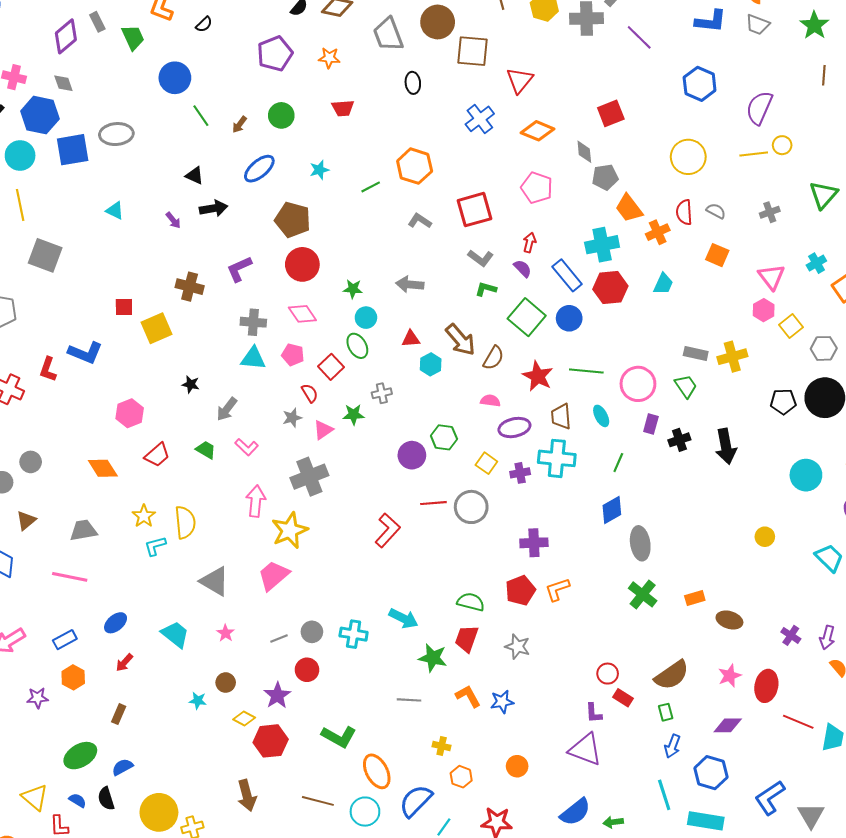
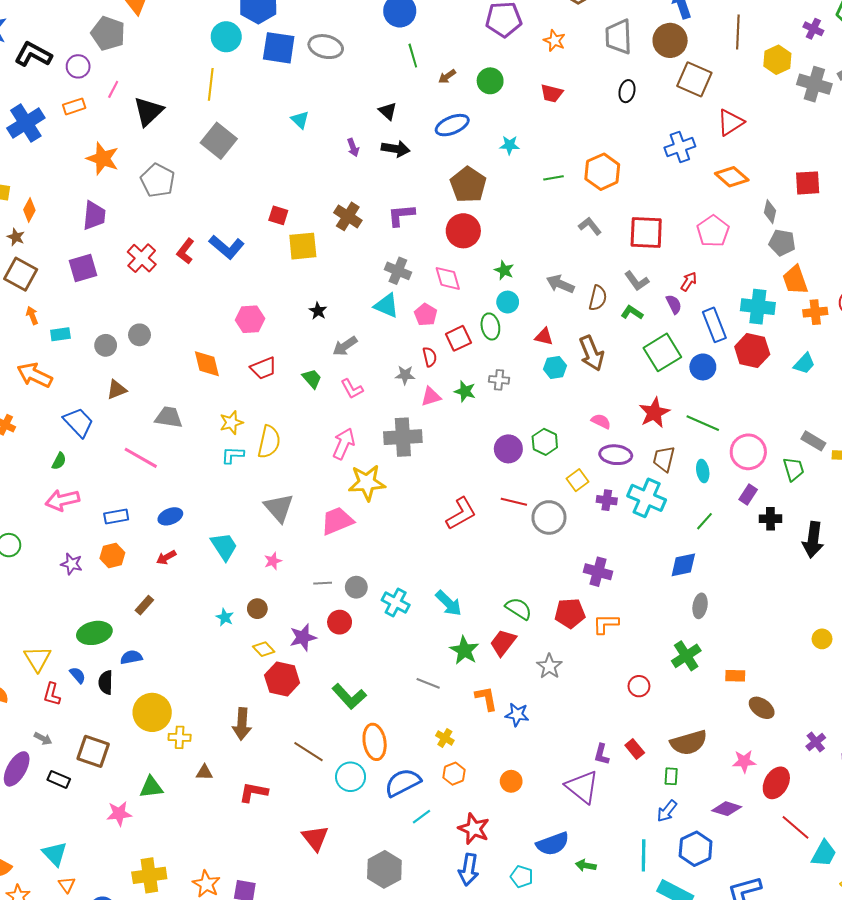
brown semicircle: (493, 358) -> (598, 298), moved, turned -35
gray ellipse: (640, 543) -> (700, 606), size x0.7
red circle: (608, 674) -> (639, 686), moved

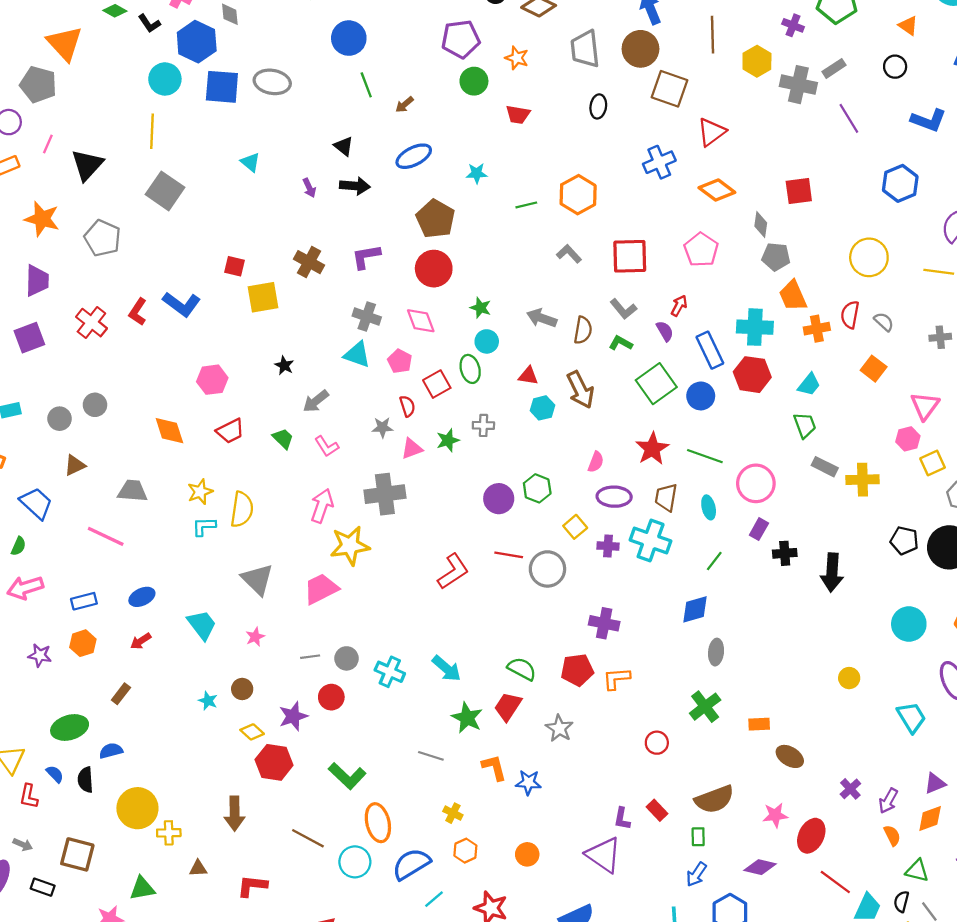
green circle: (490, 81) -> (474, 81), moved
green star: (465, 391) -> (448, 440), turned -30
pink semicircle: (601, 421) -> (596, 462), turned 90
green trapezoid: (794, 469) -> (805, 425), moved

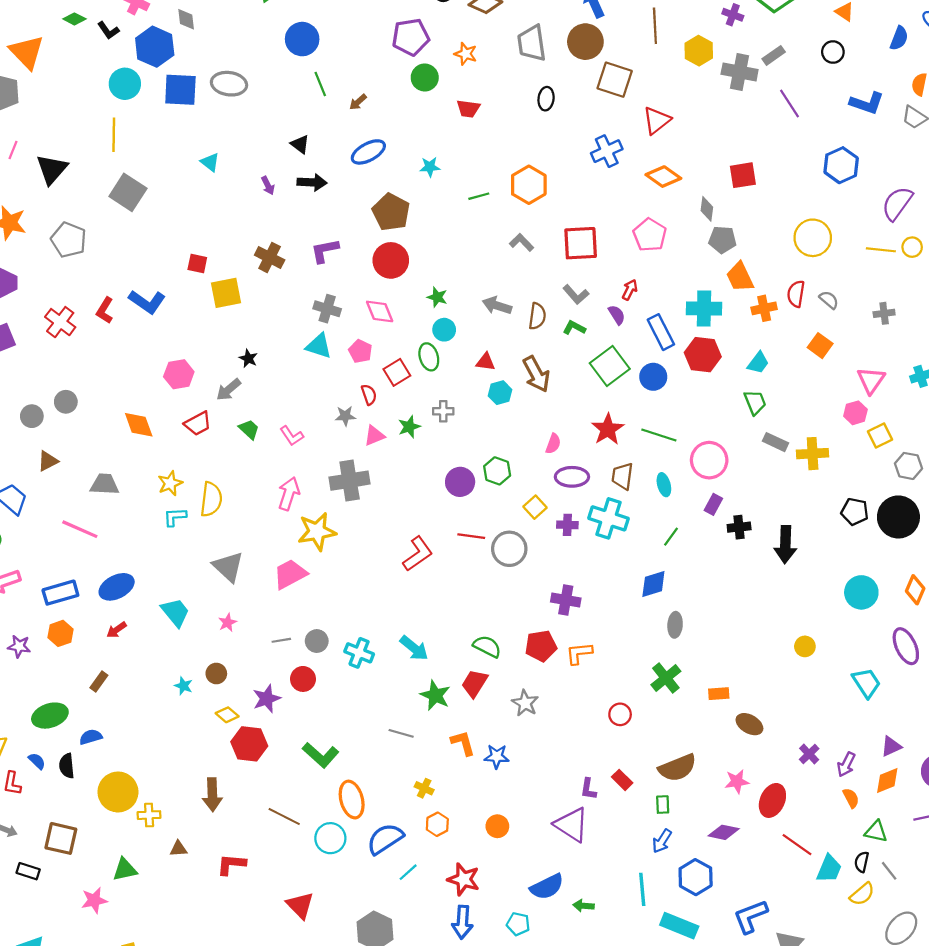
gray arrow: (316, 401) -> (229, 390), moved
blue ellipse: (142, 597) -> (117, 587), size x1.4
blue rectangle: (84, 601) -> (60, 593), size x1.4

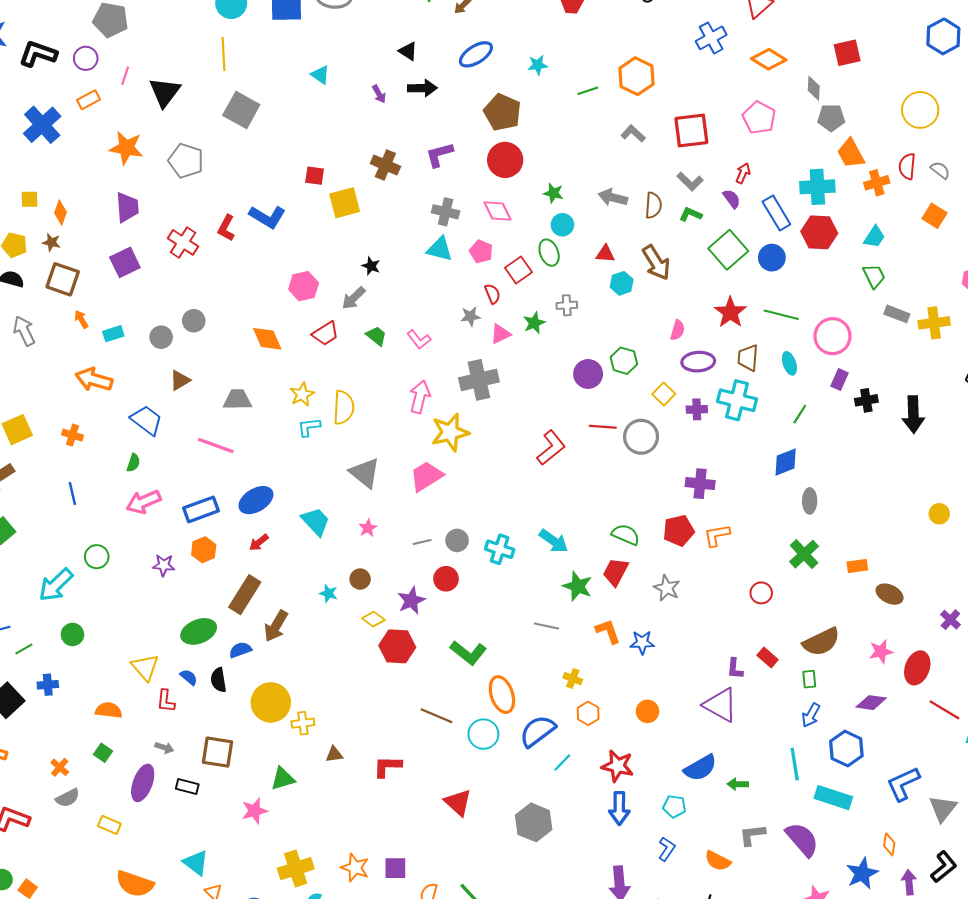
brown rectangle: (99, 682) -> (245, 595), size x1.8
brown arrow: (212, 795) -> (276, 626), moved, turned 36

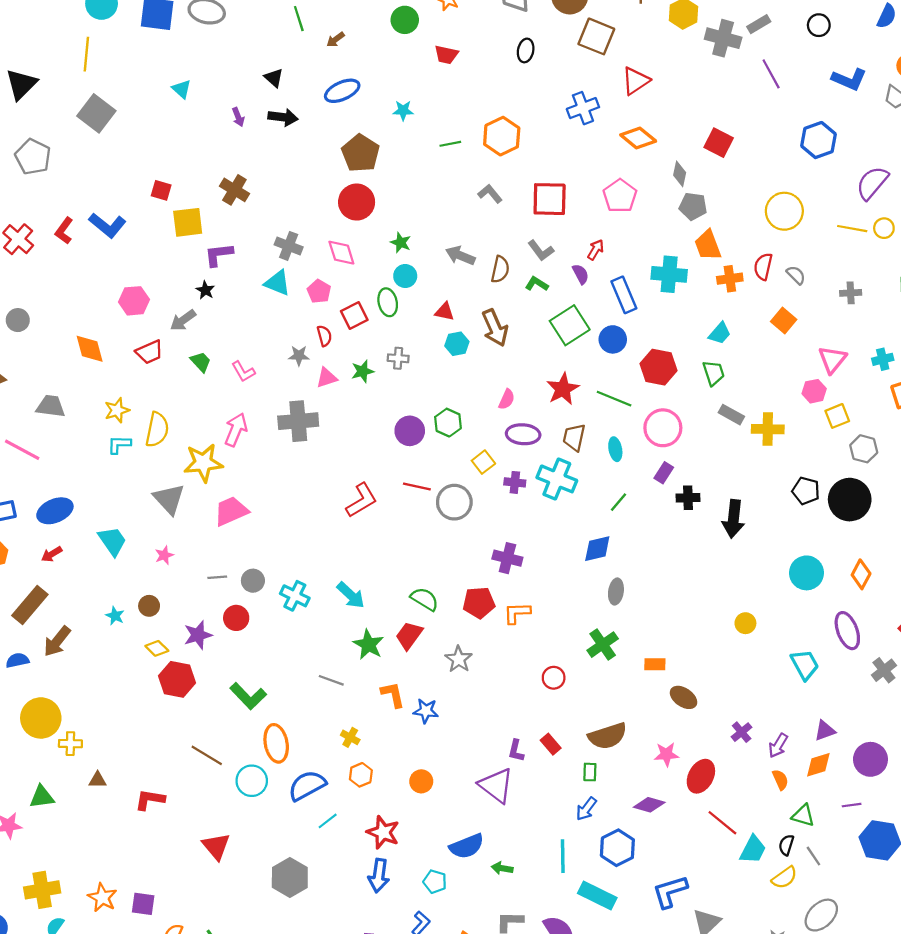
red square: (847, 53) -> (719, 143), turned 32
purple L-shape: (439, 155) -> (219, 255), moved
red hexagon: (819, 232) -> (659, 367), moved
yellow star: (450, 432) -> (203, 463), moved

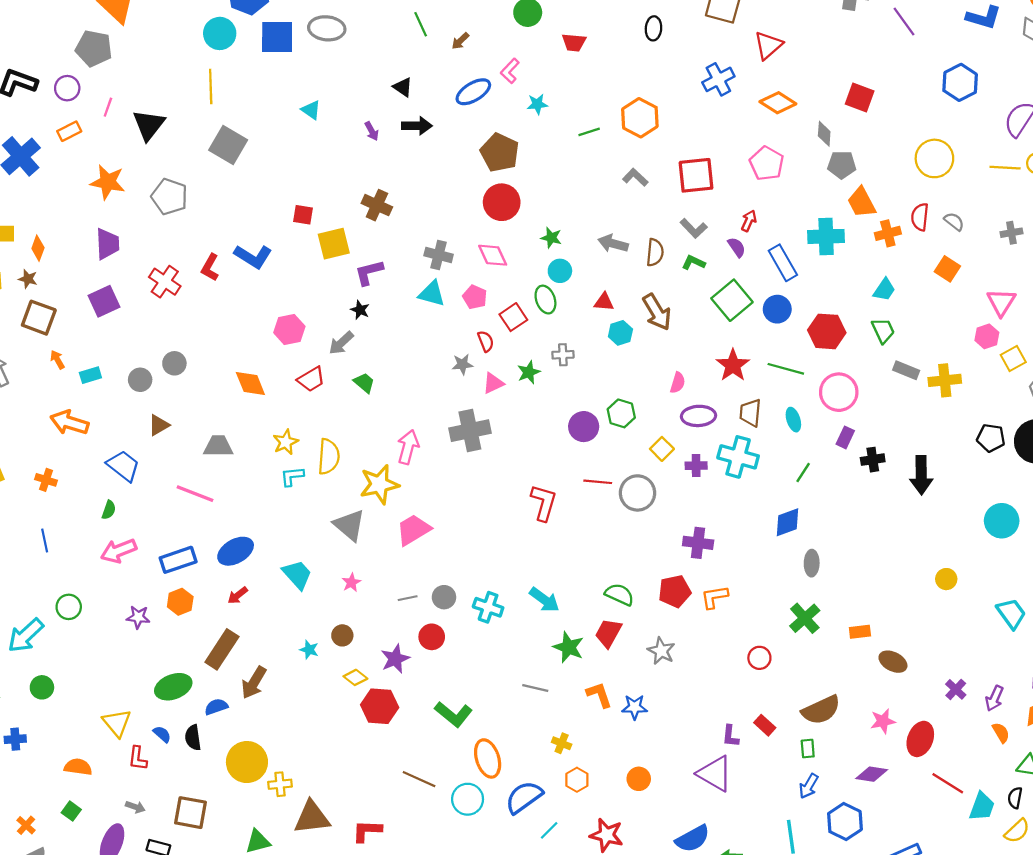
pink L-shape: (243, 372) -> (510, 71), moved, turned 80
red L-shape: (362, 500) -> (544, 503), turned -36
brown triangle: (98, 780) -> (312, 817), size x2.0

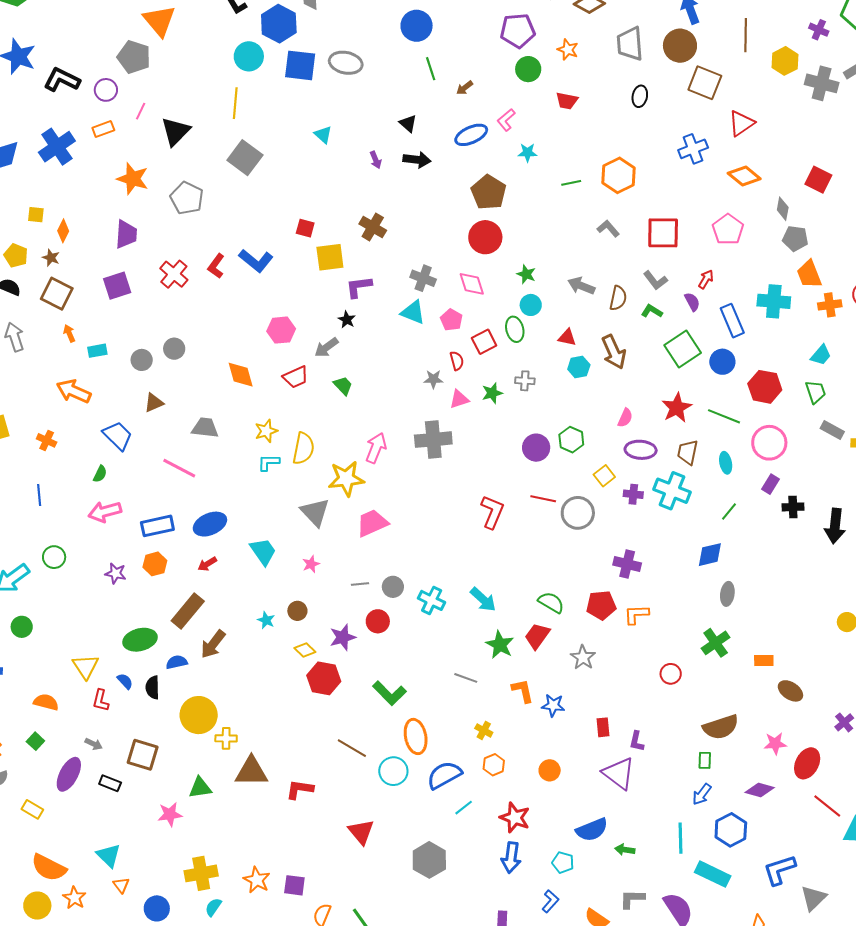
red rectangle: (765, 725) -> (603, 727), moved, turned 36

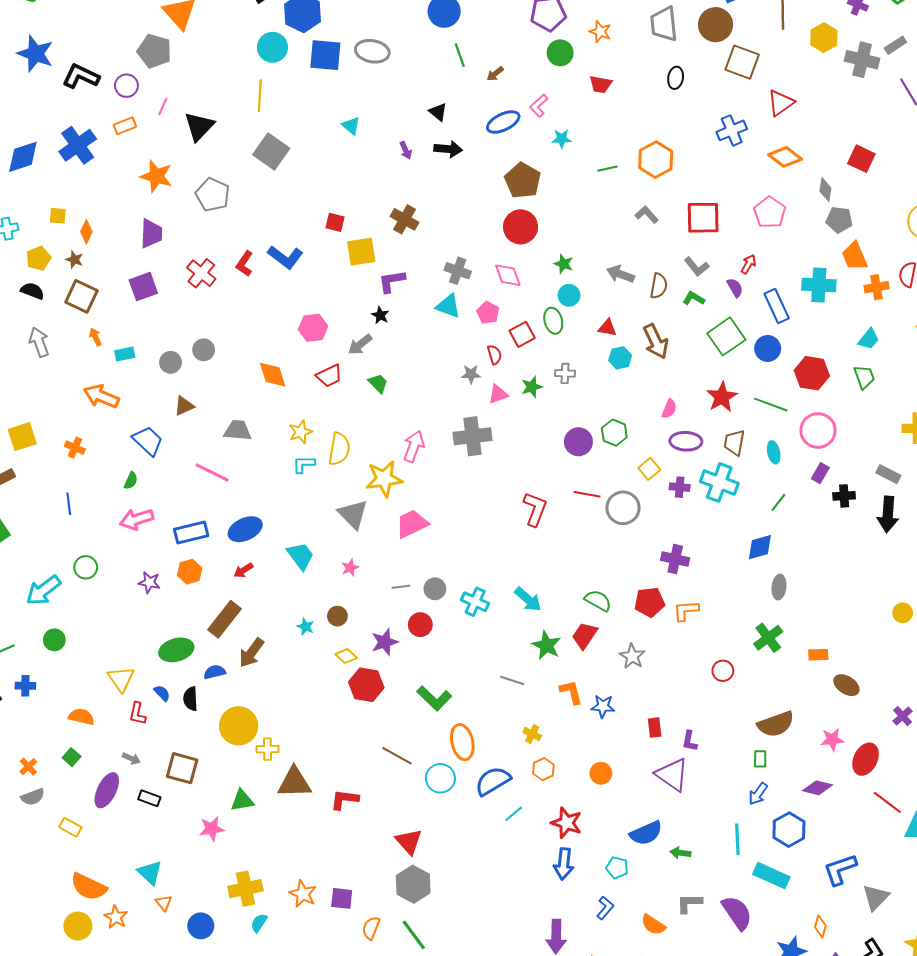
yellow pentagon: (16, 256) -> (38, 258), turned 30
gray rectangle: (832, 430) -> (888, 474), moved
gray hexagon: (429, 860) -> (413, 884), moved

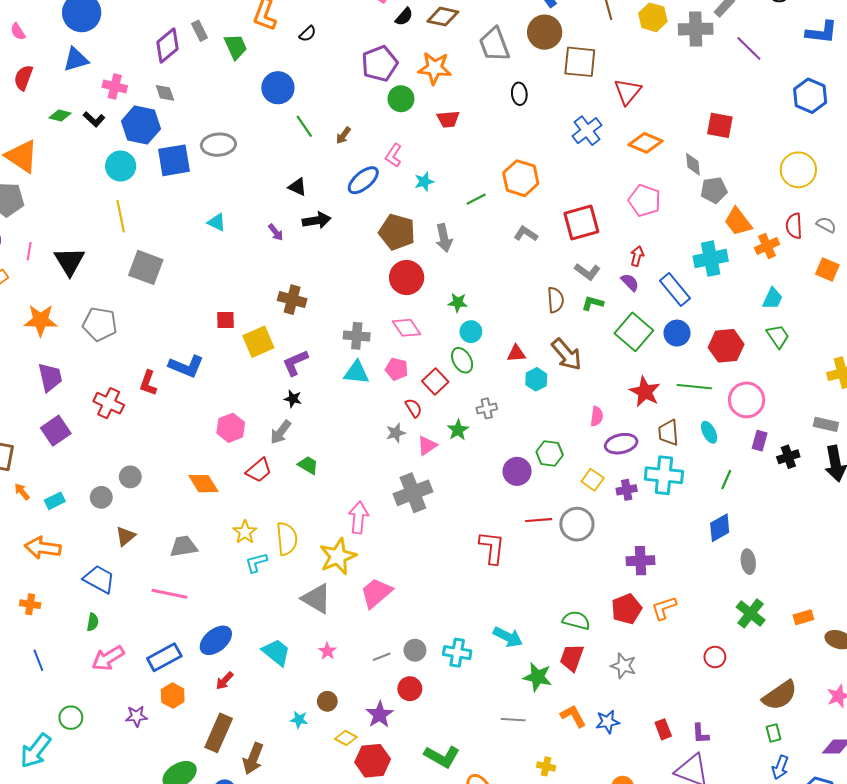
orange star: (600, 32) -> (435, 68), size x1.5
gray arrow: (621, 274) -> (444, 238), moved, turned -108

